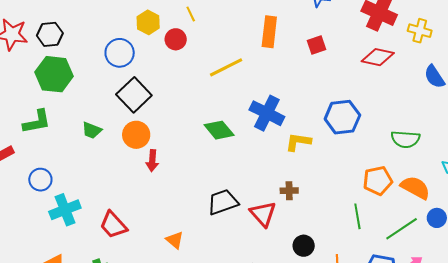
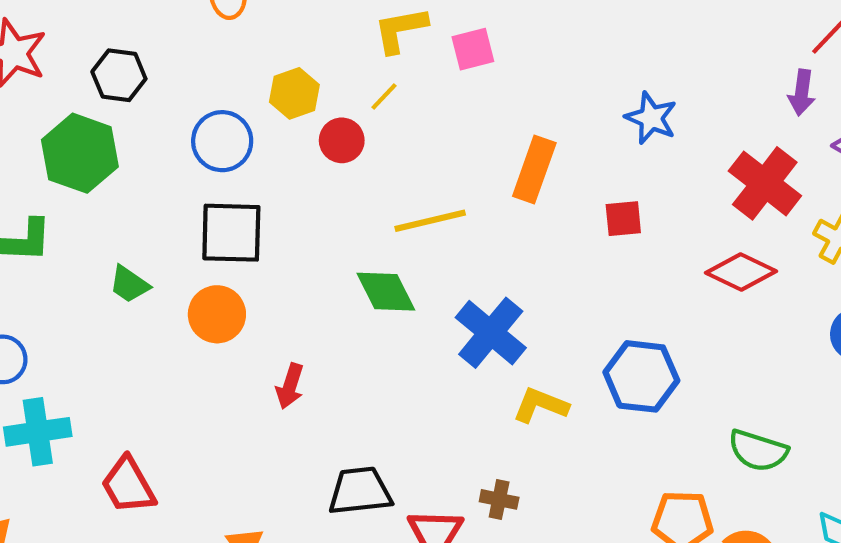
yellow line: (191, 14) -> (384, 96), turned 56
black hexagon: (50, 34) -> (119, 75), moved
black square: (134, 95) -> (231, 233), turned 32
green diamond: (219, 130) -> (386, 292), moved
red arrow: (152, 161) -> (290, 386), moved

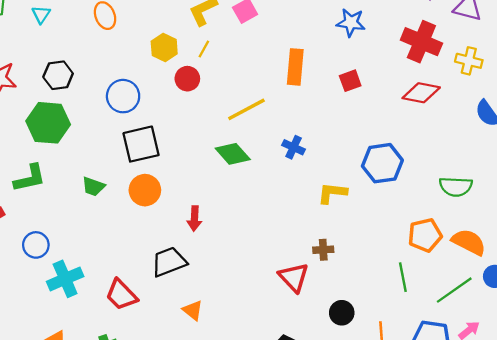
yellow hexagon: (294, 93) -> (164, 47), moved
blue cross: (491, 333) -> (294, 147), moved, size x0.6
black trapezoid: (360, 491) -> (169, 262), moved

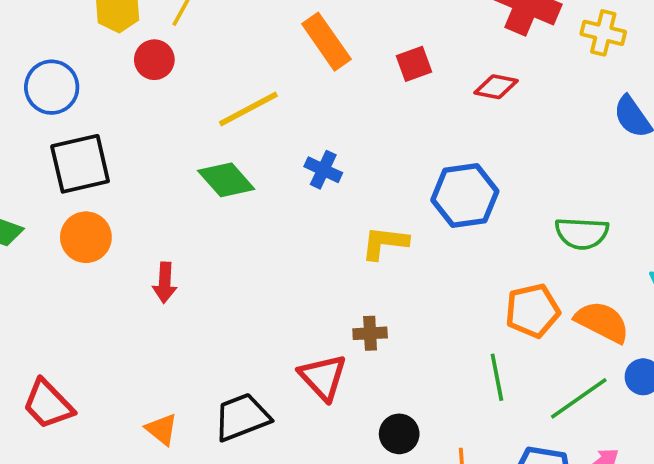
orange rectangle: (295, 67) -> (326, 42), turned -40
red diamond: (421, 93) -> (496, 87), moved, size x0.7
black trapezoid: (169, 262) -> (242, 417), moved

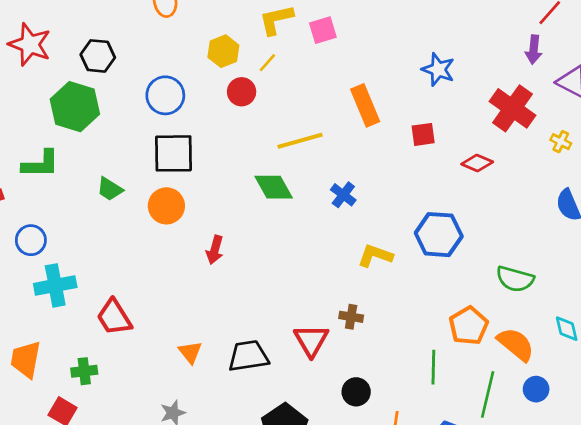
yellow cross: (603, 33) -> (561, 142), size x0.7
orange pentagon: (533, 311) -> (469, 326), turned -30
green line: (579, 398) -> (488, 394), turned -54

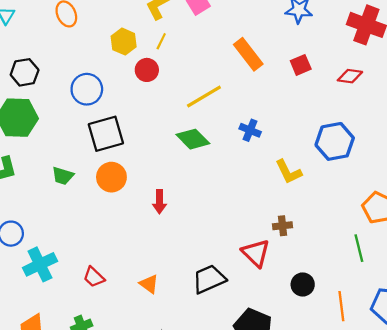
yellow L-shape: (375, 256) -> (289, 172), turned -120
red trapezoid: (114, 317) -> (94, 277), size x0.7
orange triangle: (190, 352) -> (149, 284), moved

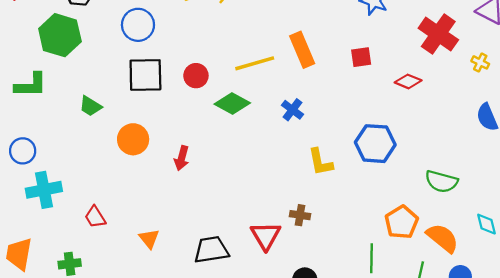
orange rectangle: (248, 54) -> (302, 50), moved
red circle: (147, 70) -> (196, 76), moved
green diamond: (193, 139) -> (232, 104), turned -32
orange circle: (111, 177) -> (133, 139), moved

